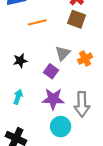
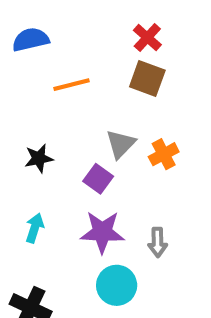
gray arrow: (82, 104) -> (158, 242), size x0.6

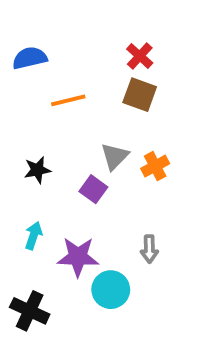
purple star: (102, 232) -> (78, 257), moved

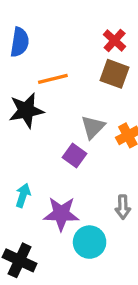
blue semicircle: (30, 58) -> (20, 42), turned 112
black star: (37, 170) -> (26, 110), moved, size x1.5

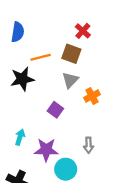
brown square: (115, 74) -> (71, 54), moved
gray triangle: (93, 127) -> (70, 80), moved

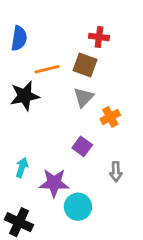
red cross: (83, 31) -> (99, 37), turned -35
purple square: (55, 110) -> (82, 146), moved
gray arrow: (89, 145) -> (116, 172), moved

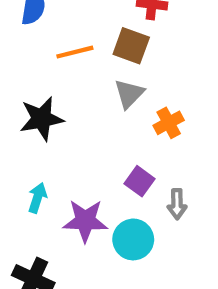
black star: (25, 96) -> (42, 119), moved
purple square: (82, 146) -> (139, 181), moved
cyan circle: (78, 207) -> (133, 239), moved

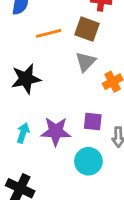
purple square: (139, 181) -> (93, 121), turned -30
purple star: (85, 221) -> (56, 131), moved

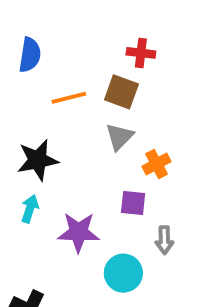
purple square: (93, 121) -> (133, 203), moved
cyan arrow: (23, 133) -> (30, 209), moved

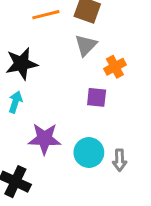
purple star: (79, 232) -> (44, 139), moved
gray arrow: (164, 240) -> (119, 160), moved

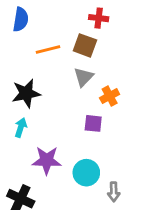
gray arrow: (119, 160) -> (114, 192), moved

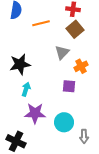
brown square: (85, 45) -> (75, 29), moved, turned 30
orange line: (48, 50) -> (41, 23), moved
cyan arrow: (21, 128) -> (26, 89), moved

